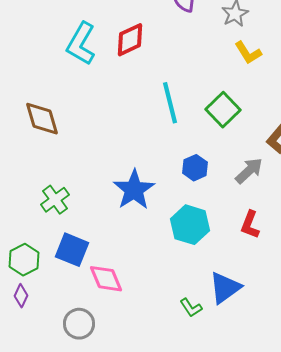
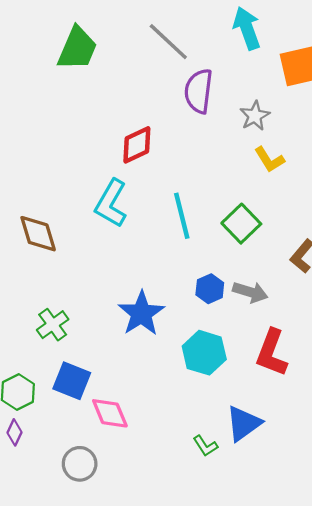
cyan L-shape: (81, 44) -> (111, 203), moved
gray arrow: (249, 171) -> (250, 292), moved, turned 60
red L-shape: (250, 225) -> (272, 353), size x1.5

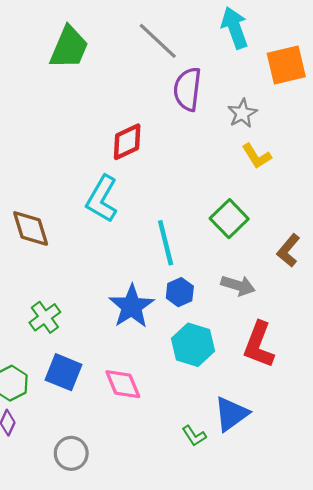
cyan line: (182, 216) -> (166, 243), moved
blue hexagon: (210, 289) -> (180, 292), moved
pink diamond: (110, 413) -> (123, 384), moved

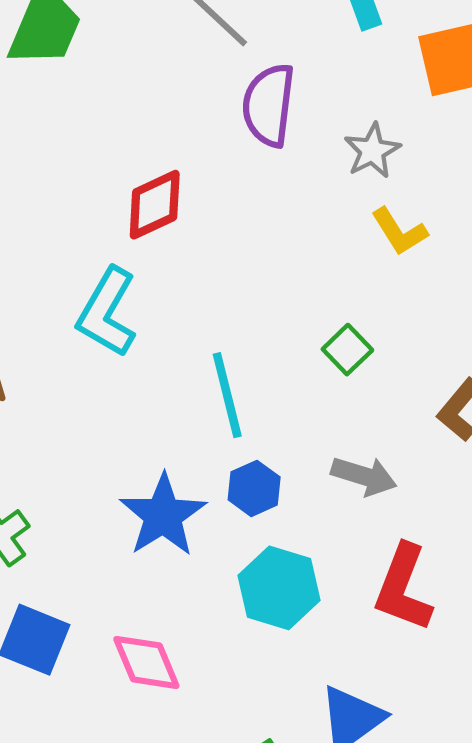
green square: (229, 219) -> (347, 350), size x0.7

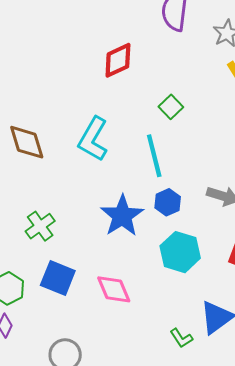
cyan L-shape: (107, 312) -> (93, 139), moved
green square: (347, 350) -> (171, 107), moved

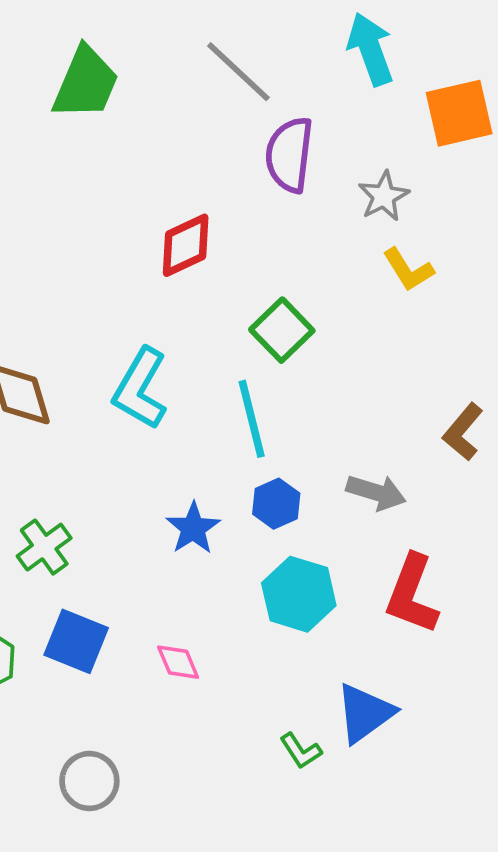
green square: (171, 107) -> (282, 330), size x1.4
blue star: (122, 216) -> (193, 528), size x0.7
pink diamond: (114, 289) -> (178, 662), size x0.7

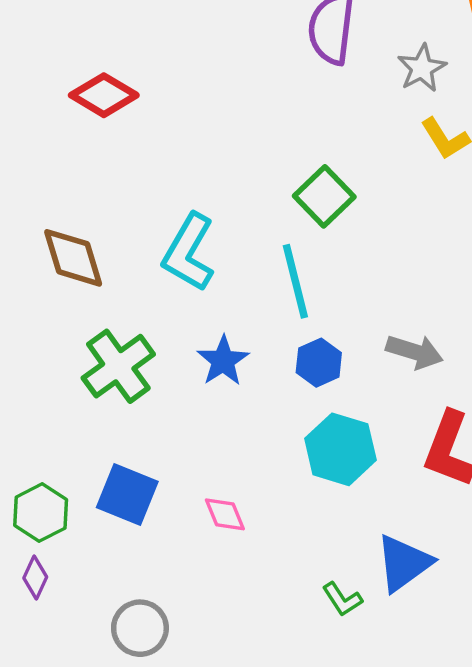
red diamond: (186, 245) -> (104, 95), moved, turned 56
blue star: (193, 528) -> (223, 361), moved
green cross: (44, 547) -> (118, 366), moved, size x1.4

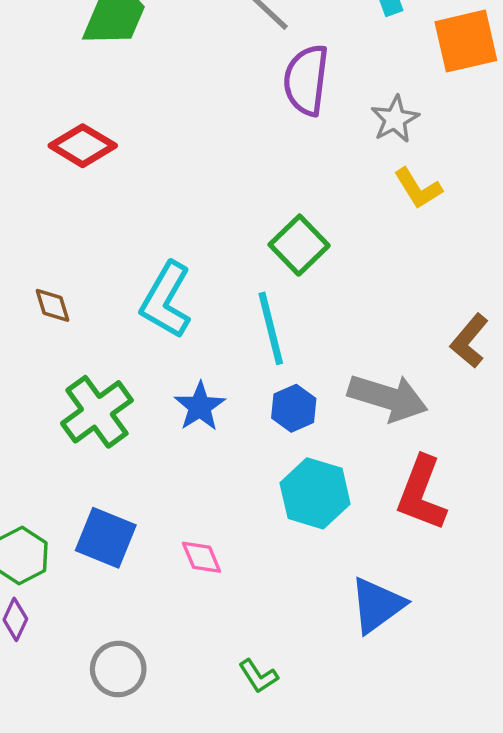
brown diamond: (73, 258) -> (53, 305), size x0.6
gray arrow: (415, 352) -> (388, 398), size x1.4
green L-shape: (342, 599) -> (258, 676), moved

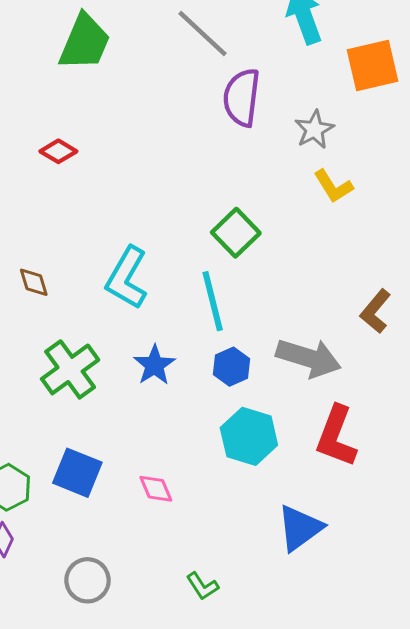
red diamond: (83, 146) -> (58, 151), size x0.7

